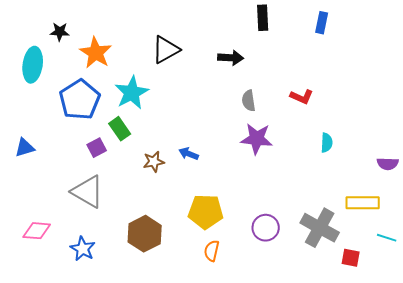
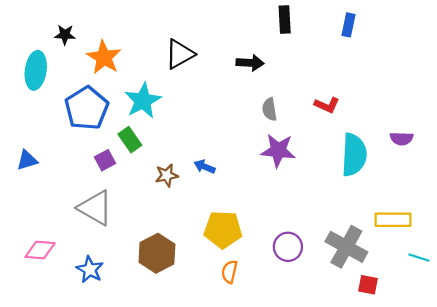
cyan semicircle: (327, 143) -> (354, 155), size x2.0
purple semicircle: (388, 164) -> (402, 139), moved
red square: (351, 258) -> (368, 285), moved

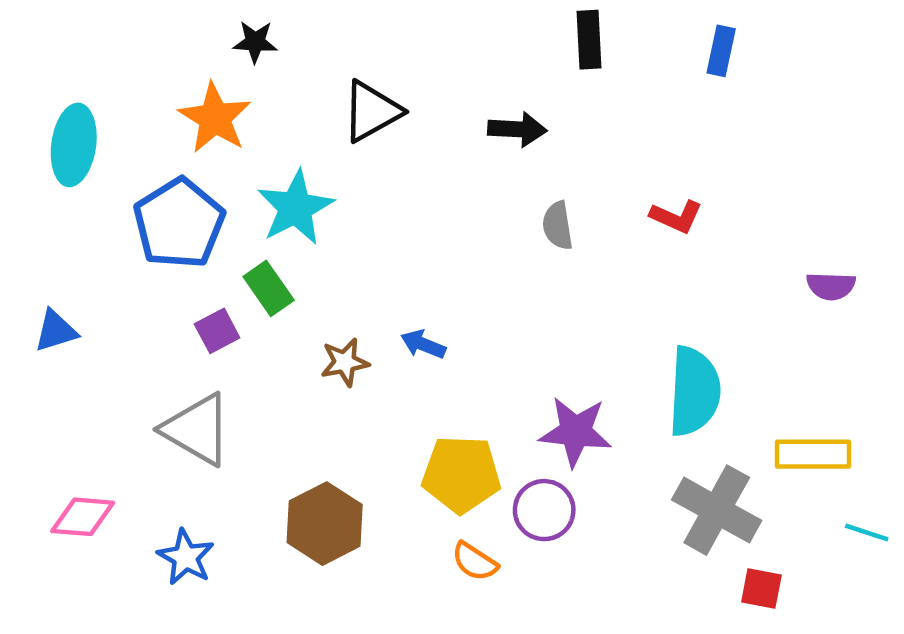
black star: (65, 35) -> (255, 42), moved
purple star: (278, 150) -> (576, 432), moved
cyan semicircle: (354, 155) -> (694, 391), moved
purple circle: (288, 247) -> (544, 510), moved
orange semicircle: (229, 272) -> (475, 562), turned -70

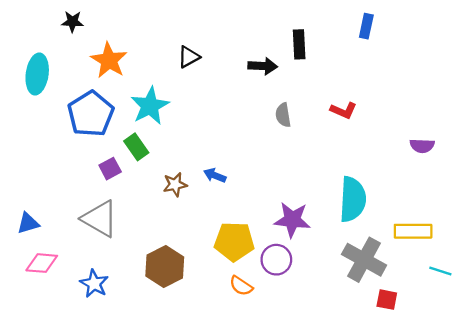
black rectangle: (589, 40) -> (299, 44), moved
black star: (255, 42) -> (72, 22), moved
black triangle: (372, 111) -> (189, 57), size x0.7
blue triangle: (56, 331) -> (28, 223), moved

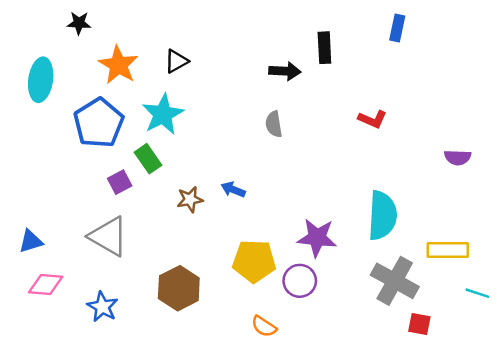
black triangle: (189, 57) -> (176, 61), moved
gray semicircle: (283, 115) -> (274, 124), moved
orange semicircle: (241, 286) -> (264, 326), moved

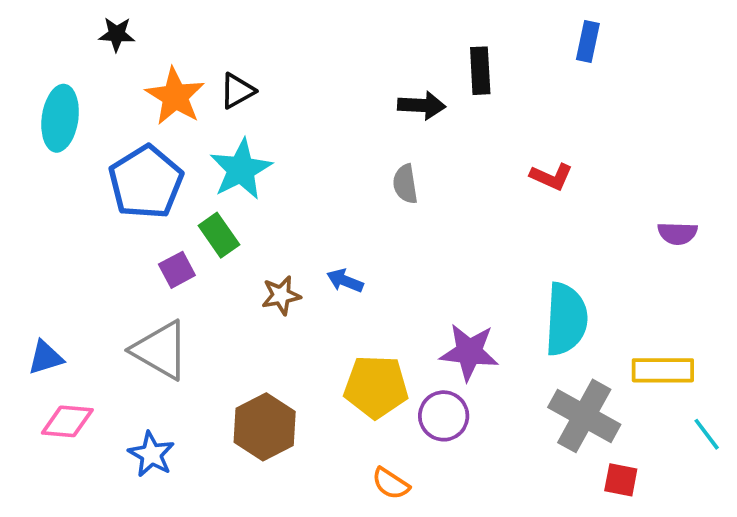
black triangle: (176, 61) -> (237, 91), moved
cyan line: (477, 293) -> (707, 434), turned 35

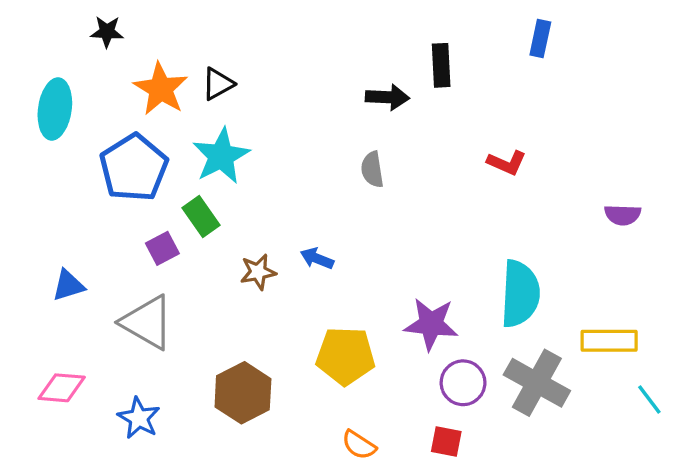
blue triangle: (45, 357) -> (68, 285), moved
purple circle: (444, 416) -> (463, 383), moved
red square: (621, 480) -> (446, 442), moved

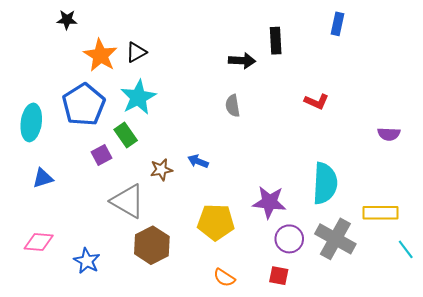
cyan ellipse: (55, 109) -> (31, 122), moved
gray triangle: (147, 322) -> (128, 201), moved

